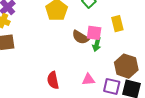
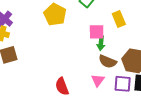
brown semicircle: (80, 37) -> (108, 62), moved
pink triangle: (88, 80) -> (98, 80), turned -40

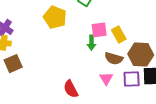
yellow rectangle: (119, 19) -> (119, 34), moved
green arrow: (101, 43) -> (91, 43), moved

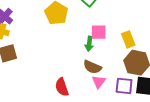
yellow rectangle: (119, 34) -> (128, 39), moved
brown semicircle: (114, 58) -> (92, 67), moved

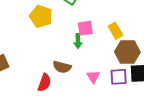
brown semicircle: (92, 67) -> (62, 67), moved
red semicircle: (62, 87) -> (44, 83), moved, turned -132

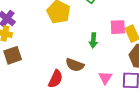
pink square: (85, 28) -> (118, 27), moved

